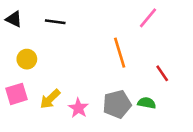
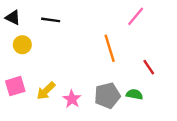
yellow circle: (27, 59) -> (22, 45), moved

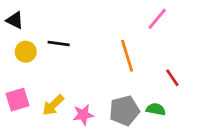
black line: (51, 20) -> (59, 43), moved
pink star: (72, 99) -> (83, 115), turned 30

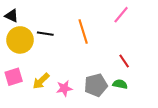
yellow circle: (26, 52) -> (20, 40), size x1.6
orange line: (127, 56) -> (83, 32), moved
red line: (172, 78) -> (124, 61), moved

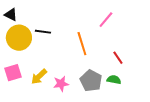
pink line: (121, 15) -> (106, 20), moved
orange line: (83, 32) -> (82, 44), moved
gray pentagon: (96, 85) -> (91, 81), turned -30

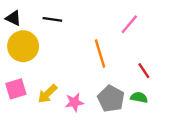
black line: (43, 32) -> (52, 19), moved

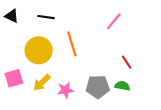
yellow circle: (23, 46) -> (39, 50), moved
orange line: (100, 54) -> (72, 44), moved
gray pentagon: (111, 99) -> (98, 87), turned -30

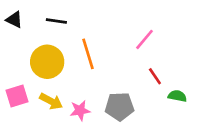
pink line: (114, 21) -> (144, 39), moved
yellow arrow: (42, 83) -> (51, 101), turned -108
green semicircle: (122, 86) -> (177, 96), moved

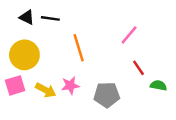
black triangle: (14, 20) -> (27, 17), moved
yellow circle: (47, 62) -> (24, 55), moved
pink star: (80, 110) -> (70, 85), moved

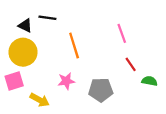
black triangle: (27, 17) -> (25, 26), moved
pink line: (129, 35) -> (122, 33), turned -60
yellow arrow: (46, 90) -> (40, 100), moved

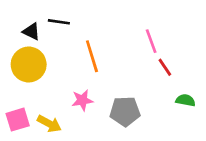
red line: (131, 64) -> (165, 67), moved
pink square: (14, 81) -> (18, 120), moved

